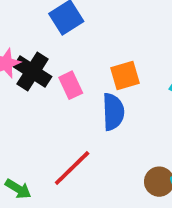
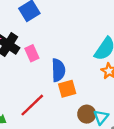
orange square: (125, 76) -> (67, 89), moved

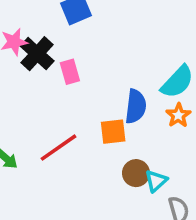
blue semicircle: (58, 70) -> (136, 106), moved

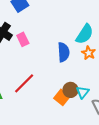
orange square: (113, 132) -> (62, 97), moved, turned -35

